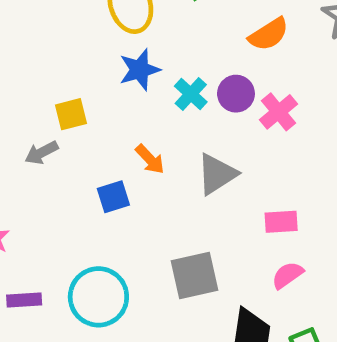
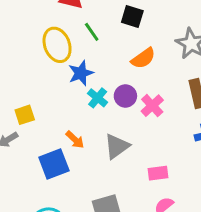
blue star: (140, 70) -> (81, 73), moved
blue square: (113, 197) -> (54, 164), size x1.5

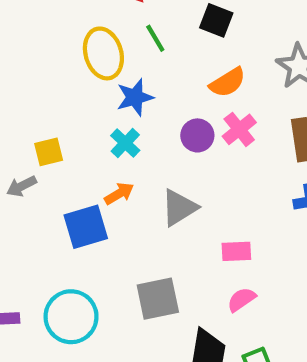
cyan cross: (98, 98) -> (125, 143), moved
pink cross: (152, 106) -> (239, 129), moved
orange arrow: (75, 140) -> (119, 194), turned -78

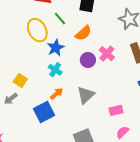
orange semicircle: (228, 82) -> (83, 33), moved
yellow square: (49, 152) -> (20, 80), turned -32

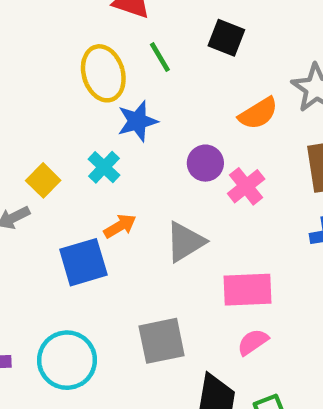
orange semicircle: (83, 33) -> (258, 113), moved
pink cross: (107, 54) -> (246, 186), moved
cyan cross: (55, 70) -> (104, 167), moved
pink rectangle: (116, 110) -> (247, 290), size x1.5

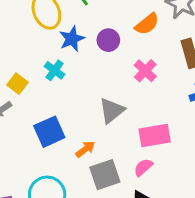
purple circle: (205, 163) -> (108, 40), moved
orange arrow: (120, 226) -> (85, 149), moved
pink semicircle: (253, 342) -> (143, 167), moved

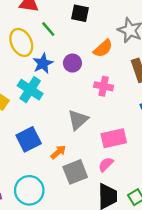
cyan cross: (55, 70) -> (30, 90), size x1.5
pink cross: (145, 71) -> (104, 86), turned -30

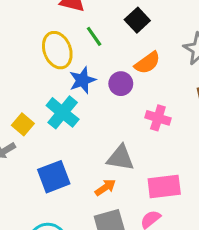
black square: (80, 13) -> (137, 20), turned 30
orange semicircle: (103, 48) -> (147, 63), moved
gray triangle: (78, 120) -> (120, 158), turned 45
orange arrow: (58, 152) -> (105, 187), moved

